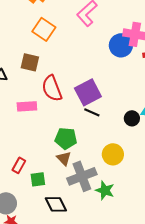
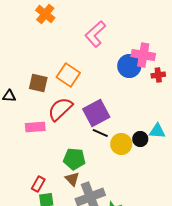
orange square: (44, 29) -> (68, 75), moved
red semicircle: (52, 88) -> (60, 109), turned 68
yellow circle: (113, 154) -> (121, 144), moved
red rectangle: (19, 165) -> (38, 184), moved

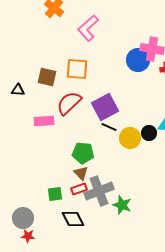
pink L-shape: (95, 34) -> (88, 28), moved
orange square: (68, 75) -> (77, 69), turned -30
red rectangle: (38, 184) -> (79, 189), moved, turned 42

